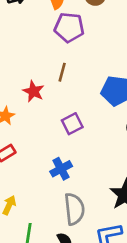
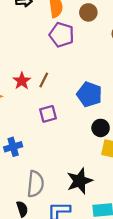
brown line: (62, 72) -> (44, 80), moved
blue cross: (61, 169) -> (13, 147), moved

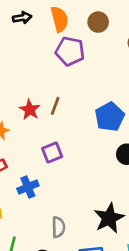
blue pentagon: (89, 94) -> (110, 117), turned 30
purple square: (48, 114) -> (52, 152), moved
gray semicircle: (35, 184) -> (58, 227), size x0.7

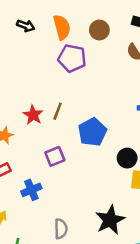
black arrow: (22, 18) -> (26, 26), turned 30
blue pentagon: (110, 117) -> (92, 132), moved

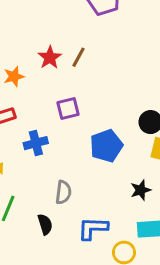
blue pentagon: (92, 132) -> (106, 146), moved
black star: (110, 220) -> (141, 190), moved, size x0.6

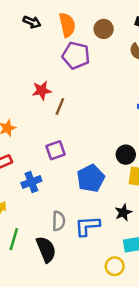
red star: (50, 58) -> (42, 90), moved, turned 30
black semicircle: (45, 224) -> (46, 249), size x1.5
blue L-shape: (93, 228) -> (87, 226), moved

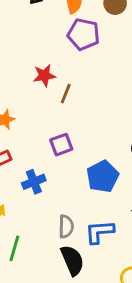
black semicircle: (46, 249) -> (72, 260), moved

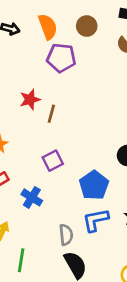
blue cross: (34, 182) -> (32, 197), turned -30
blue L-shape: (100, 232) -> (96, 220), moved

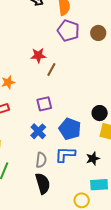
brown circle: (87, 26) -> (98, 33), moved
blue pentagon: (94, 185) -> (70, 129), turned -30
blue cross: (32, 197) -> (38, 131), moved

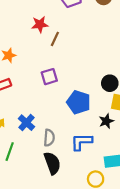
blue cross: (38, 131) -> (26, 123), moved
blue L-shape: (65, 154) -> (82, 142), moved
black star: (93, 159) -> (106, 121), moved

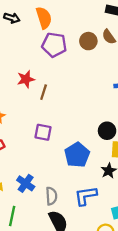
purple square: (49, 77) -> (43, 132), turned 35
blue pentagon: (79, 102) -> (77, 155), turned 30

